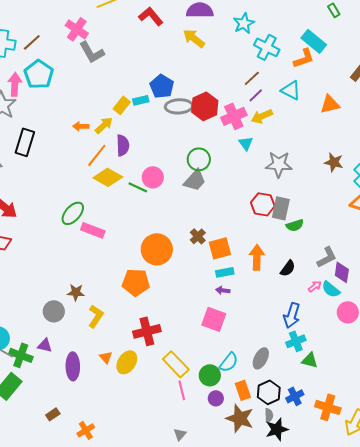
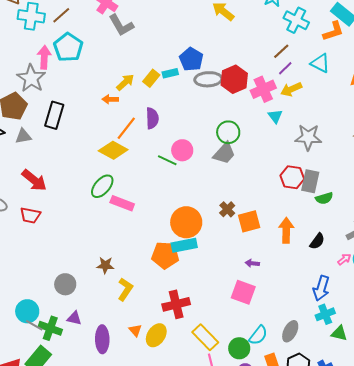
yellow arrow: (104, 125) -> (125, 82), moved
yellow diamond: (108, 177) -> (113, 150), moved
cyan rectangle: (225, 272) -> (184, 245), moved, size x1.4
gray circle: (54, 311) -> (65, 284), moved

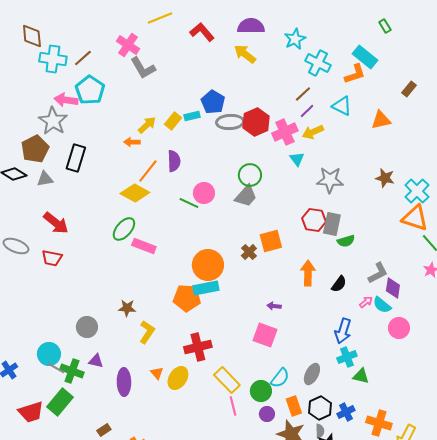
pink arrow: (44, 57) -> (66, 100), turned -85
orange square: (249, 221) -> (271, 241), moved

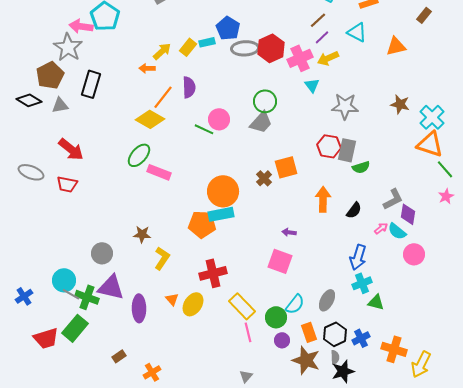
purple triangle: (96, 361) -> (111, 287), size x1.8

